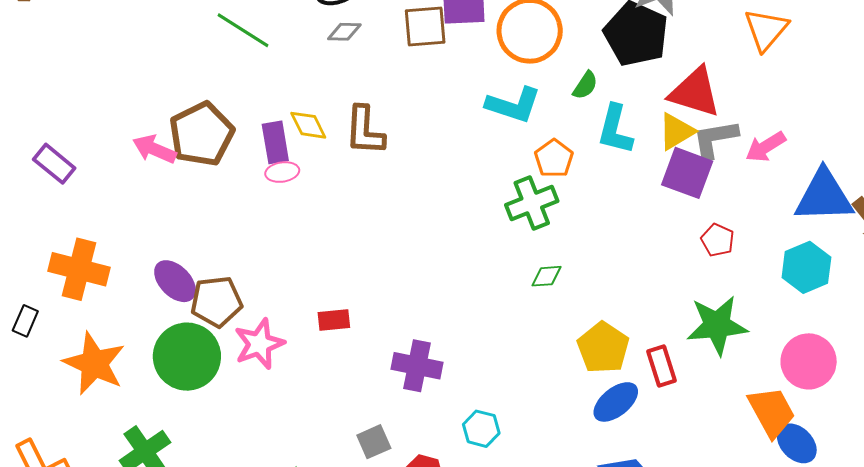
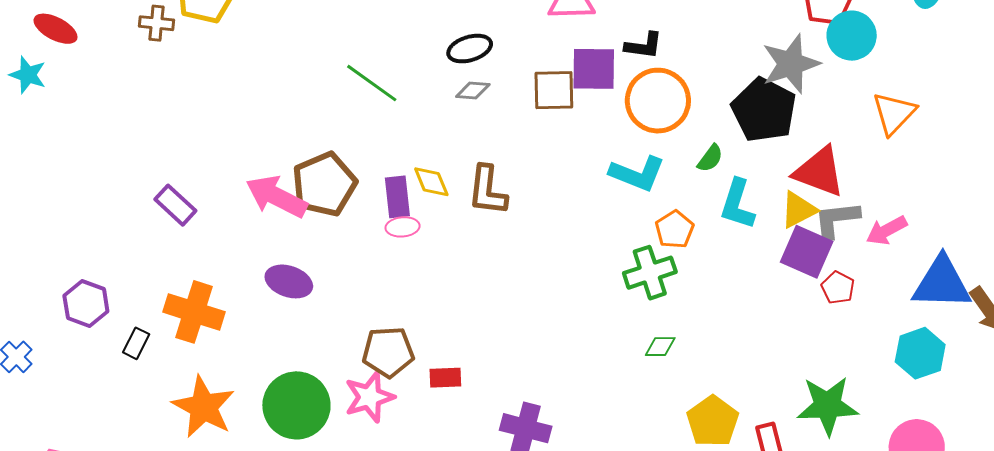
pink arrow: (154, 149) -> (276, 197), size x1.4
red pentagon: (718, 240) -> (838, 288), moved
purple ellipse: (175, 281) -> (289, 281), moved, turned -30
brown pentagon: (216, 302) -> (388, 352), moved
black rectangle: (25, 321) -> (136, 343), moved

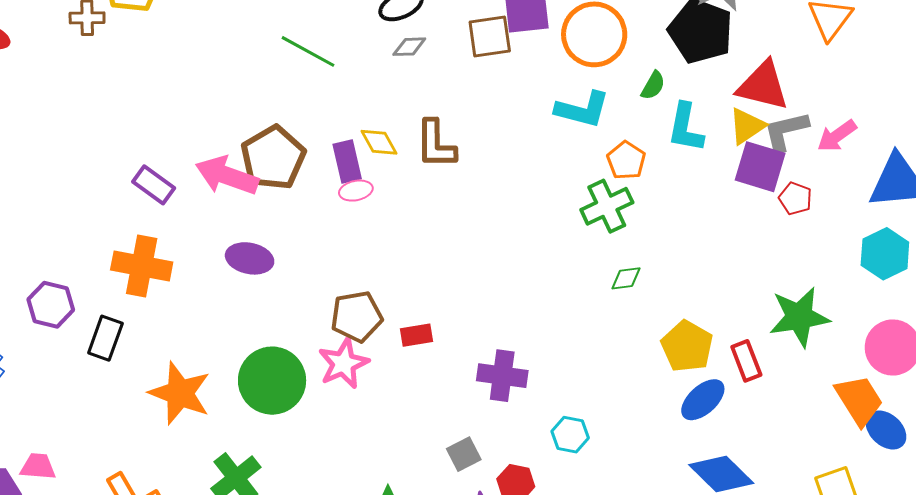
purple rectangle: (175, 205) -> (154, 185), moved
orange cross: (194, 312) -> (142, 266), moved
black rectangle: (136, 343) -> (105, 338), size x1.4

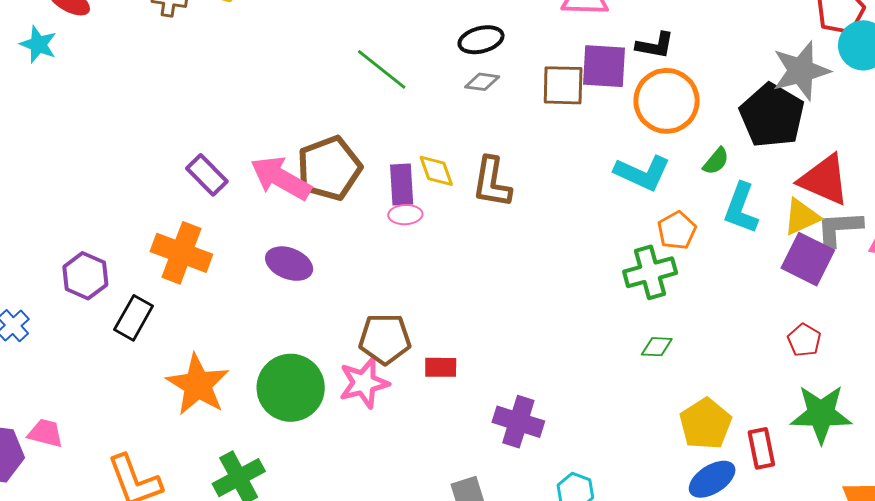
red pentagon: (795, 199) -> (804, 340), moved

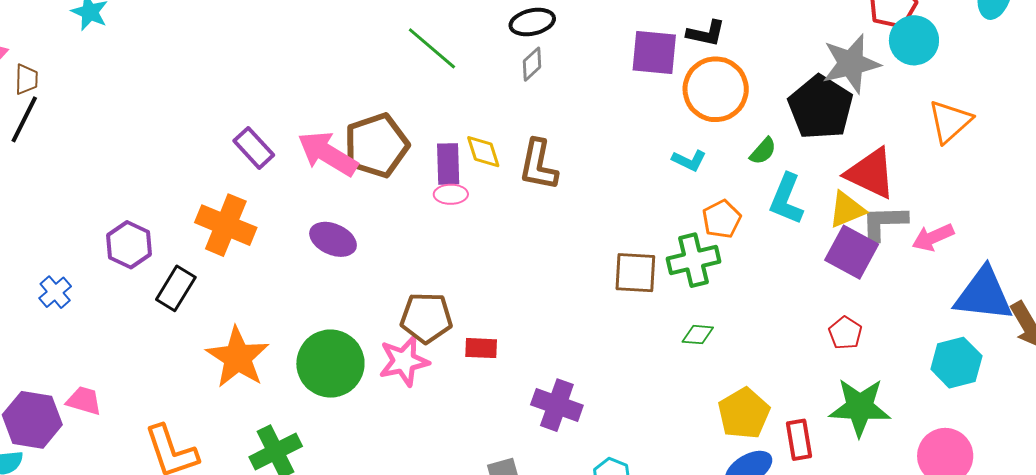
gray diamond: (482, 82) -> (532, 64), turned -52
brown square: (563, 85) -> (635, 273), moved
cyan L-shape: (642, 173) -> (689, 160), size x0.6

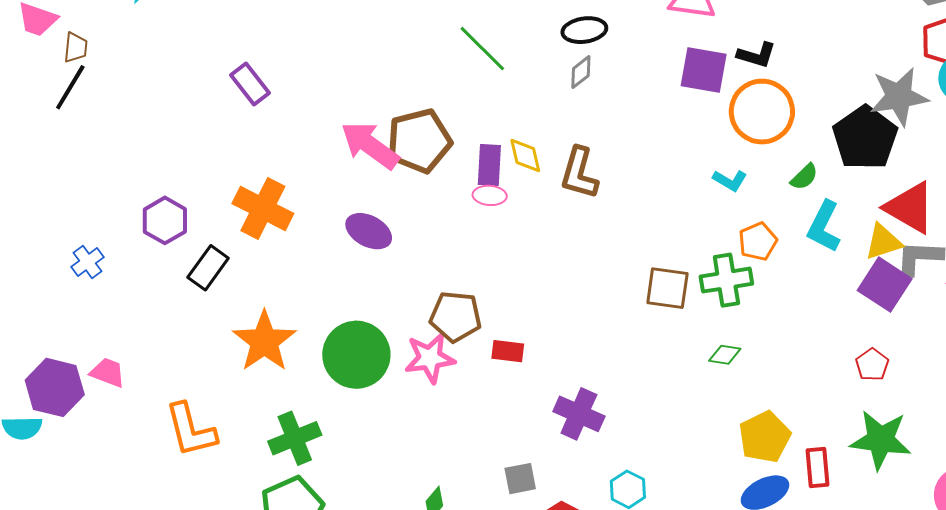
purple rectangle: (254, 148) -> (250, 84), moved

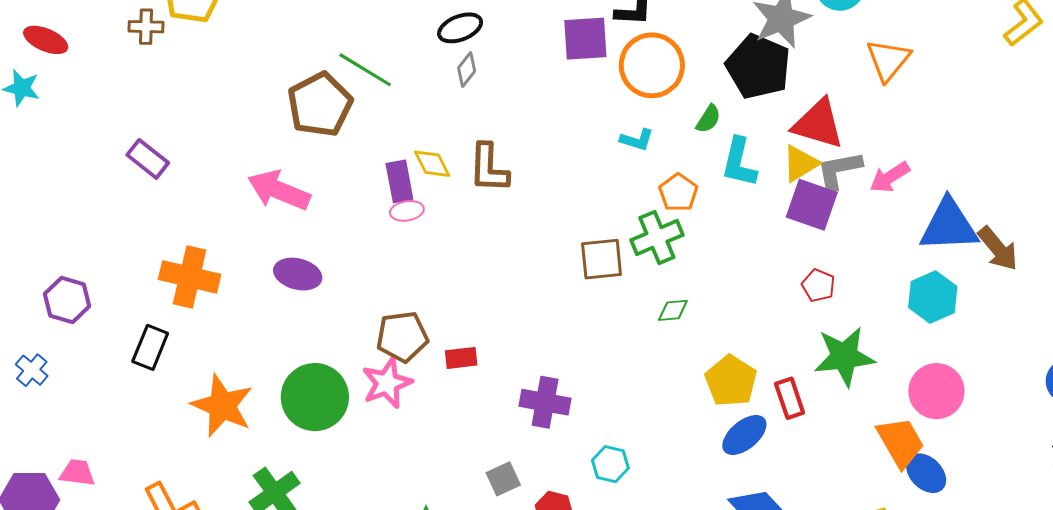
brown pentagon: (419, 141) -> (320, 105), moved
purple hexagon: (165, 220) -> (67, 300), moved

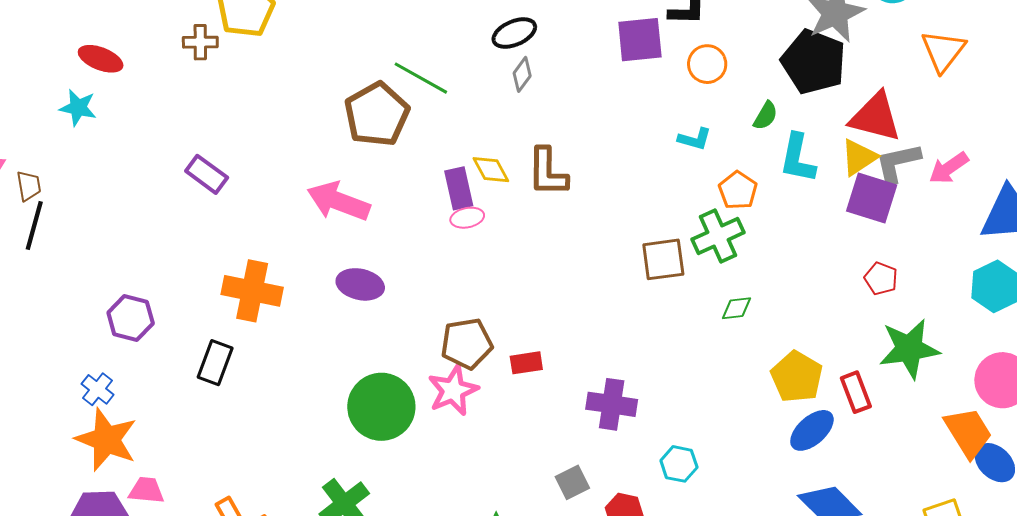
orange circle: (652, 65) -> (707, 64), size x0.6
orange star: (222, 406) -> (106, 440), moved

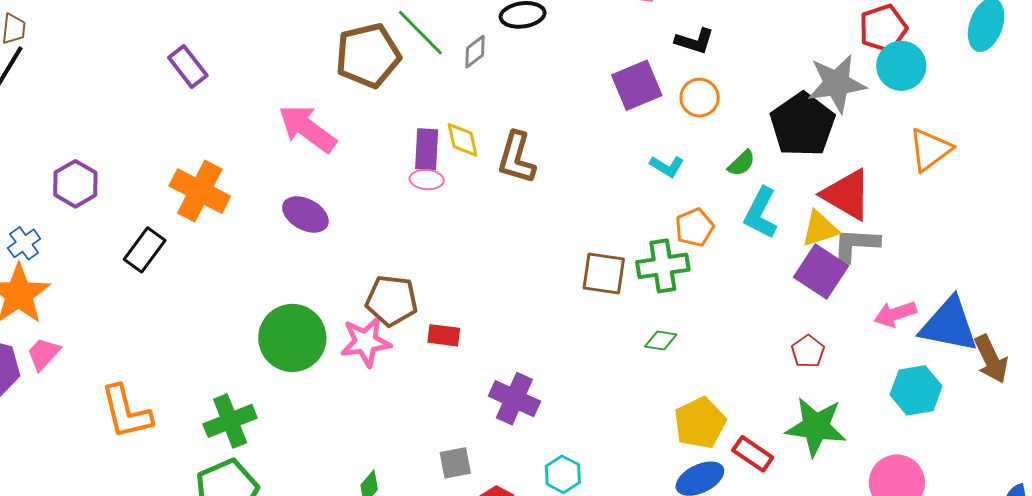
purple square: (640, 40) -> (637, 85), moved, turned -33
gray diamond: (522, 74) -> (475, 52), moved
pink arrow: (949, 168) -> (895, 314), moved
red rectangle: (856, 392) -> (753, 454), turned -51
pink trapezoid: (146, 490) -> (43, 354), turned -69

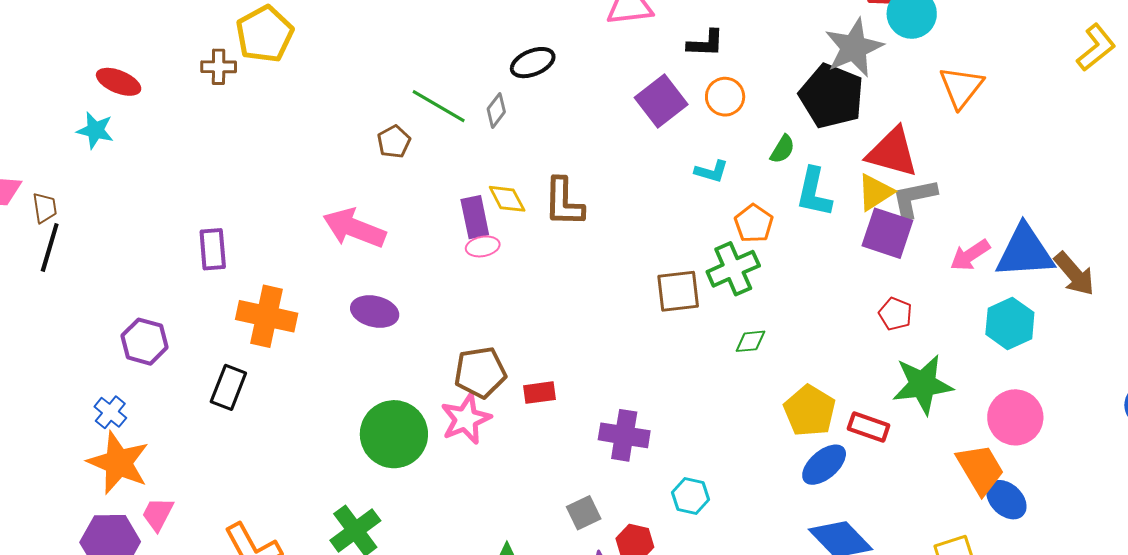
brown pentagon: (368, 55) -> (394, 142), size x0.5
purple rectangle: (188, 66) -> (213, 249), moved, turned 48

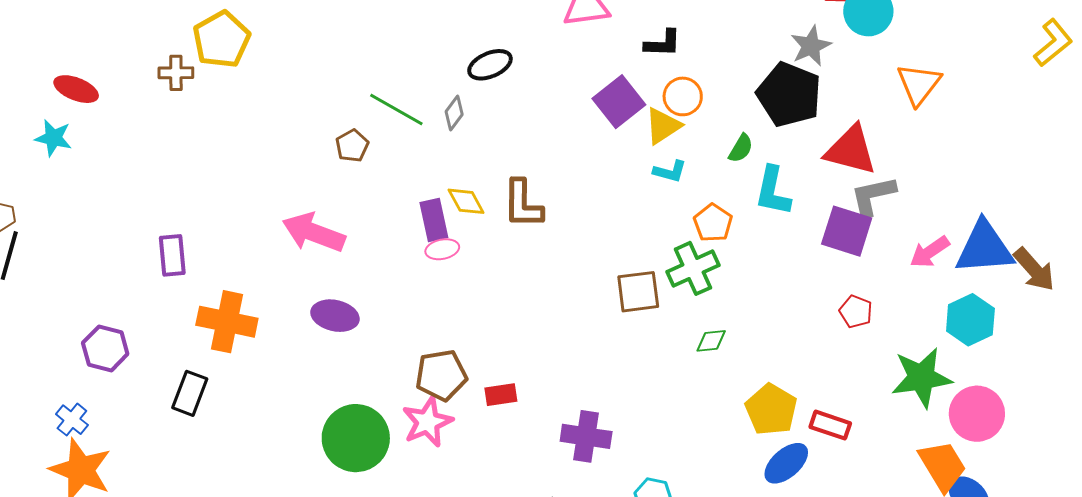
gray star: (854, 48) -> (811, 46), size x0.7
yellow triangle: (875, 192) -> (663, 126), moved
green star: (923, 384) -> (922, 378), moved

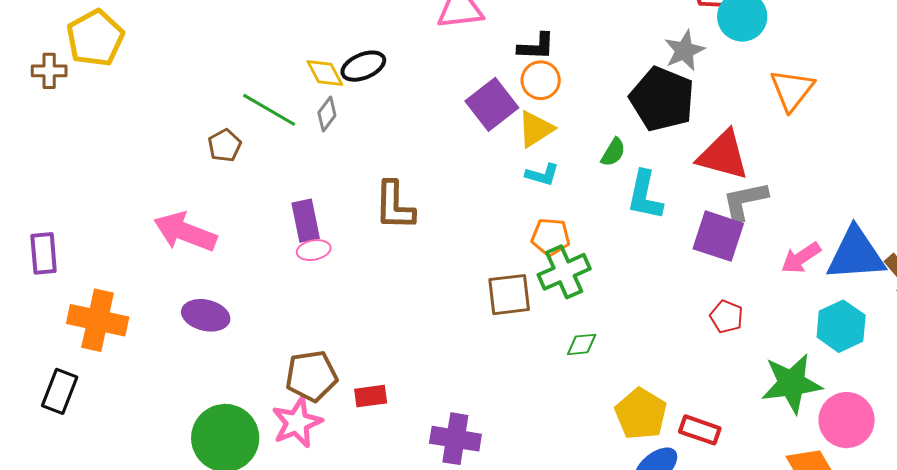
orange circle: (683, 96) -> (541, 80), moved
yellow diamond: (466, 201) -> (325, 73), moved
orange pentagon: (713, 223) -> (551, 237), moved, turned -30

